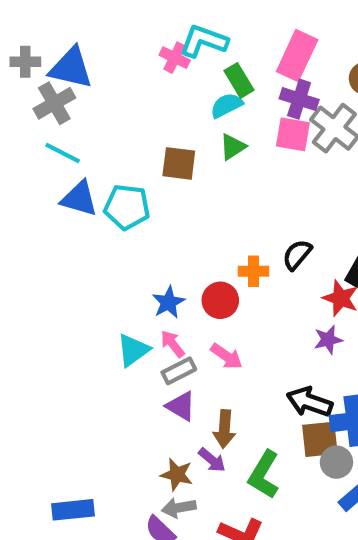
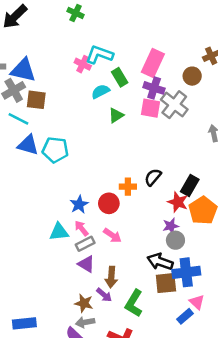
cyan semicircle: (227, 105) -> (101, 91), moved
brown square: (179, 163) -> (36, 100), moved
cyan triangle: (133, 350) -> (59, 232), turned 30
gray circle: (336, 462) -> (175, 240), moved

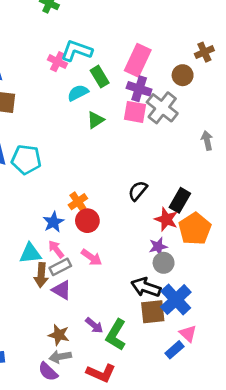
orange cross: (128, 187) -> (78, 202), moved, turned -35
blue cross: (186, 272) -> (176, 300), turned -36
brown arrow: (111, 277) -> (41, 275), moved
purple arrow: (104, 295) -> (94, 325), moved

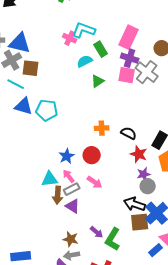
black semicircle: (138, 191) -> (129, 133), turned 77
orange cross: (78, 202) -> (102, 128), moved, turned 32
red star: (166, 219) -> (139, 154), moved

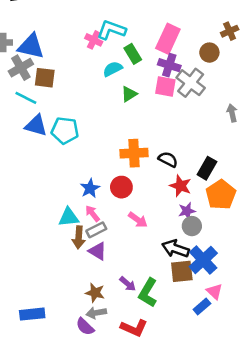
orange cross: (102, 128) -> (134, 153), size x1.5
pink arrow: (95, 182) -> (138, 220), moved

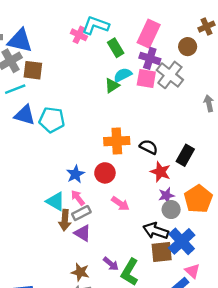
cyan semicircle: (113, 69) -> (123, 75), moved
cyan line: (26, 98) -> (15, 89), turned -48
orange pentagon: (221, 195) -> (198, 199), moved
cyan triangle: (69, 217) -> (55, 201), turned 36

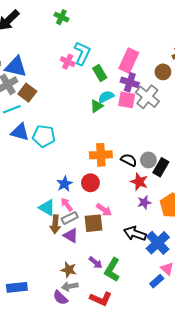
cyan L-shape: (96, 25) -> (82, 53), turned 95
brown square: (33, 70) -> (27, 93), turned 30
gray circle: (171, 210) -> (148, 160), moved
brown square: (162, 252) -> (94, 223), moved

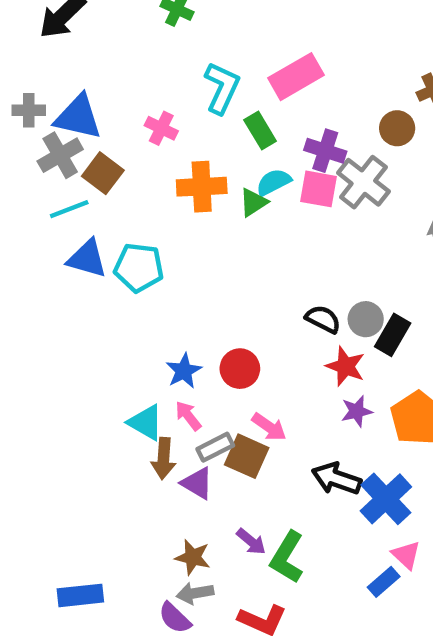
pink rectangle: (129, 61) -> (296, 77), moved, turned 35
pink cross: (68, 62) -> (161, 128), moved
orange cross: (101, 155) -> (202, 187), moved
gray rectangle: (70, 218) -> (215, 447), moved
brown square: (94, 223) -> (247, 456), turned 30

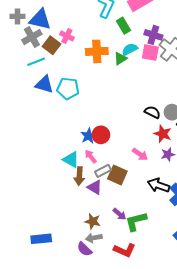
pink cross: (161, 128) -> (67, 36), moved
red circle: (240, 369) -> (101, 135), moved
pink arrow: (269, 427) -> (140, 154), moved
green L-shape: (287, 557) -> (136, 221), turned 45

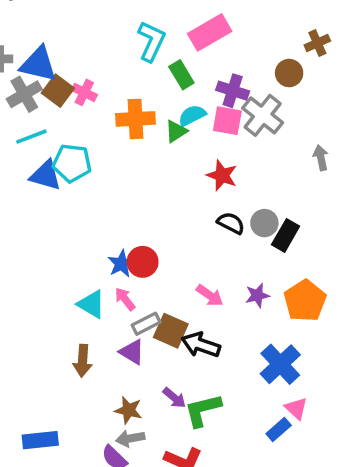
brown square: (51, 45) -> (58, 91), moved
cyan pentagon: (68, 88) -> (72, 163), moved
red star: (163, 134) -> (222, 175), moved
brown arrow: (79, 176) -> (83, 361), moved
black arrow: (159, 185) -> (201, 345), moved

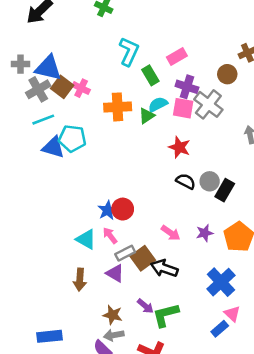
pink rectangle: (210, 32) -> (177, 57), moved, size x0.7
brown square: (171, 331) -> (143, 258), turned 30

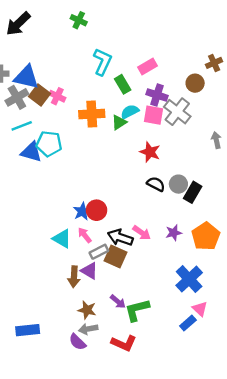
brown square: (143, 258) -> (115, 256), turned -30
black arrow: (164, 268) -> (120, 237), moved
brown arrow: (80, 280) -> (74, 277), moved

